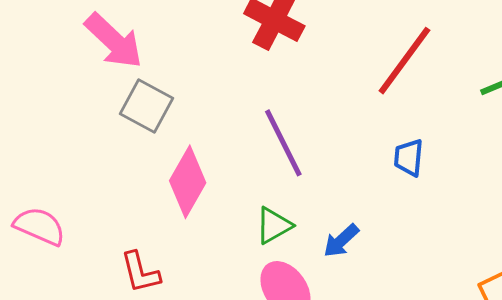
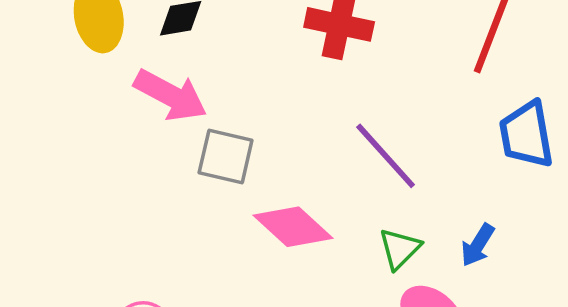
blue trapezoid: (409, 158) -> (526, 135), size x1.6
pink diamond: (188, 182) -> (293, 227), turned -62

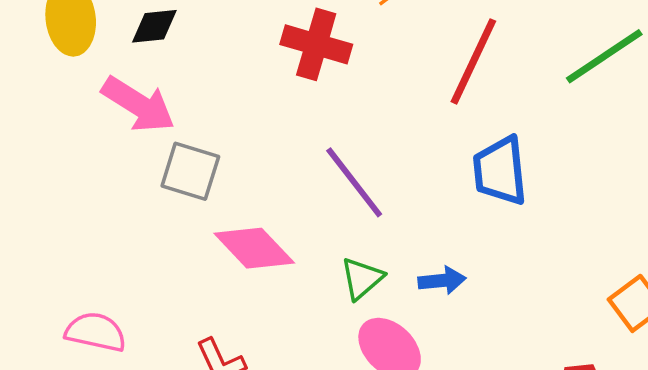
blue arrow: (478, 245) -> (442, 281), turned -132

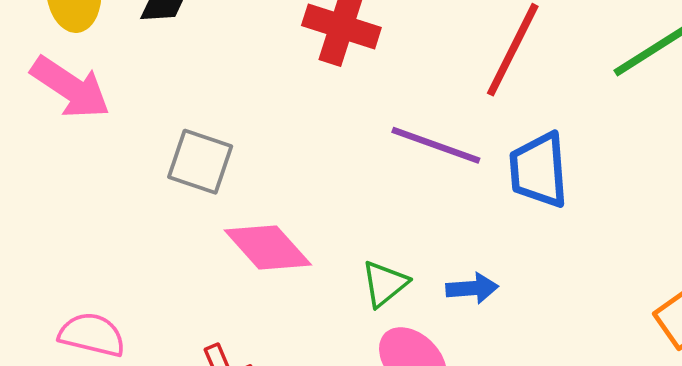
pink arrow: (138, 104) -> (70, 88), moved
purple line: (354, 182) -> (436, 145), moved, turned -34

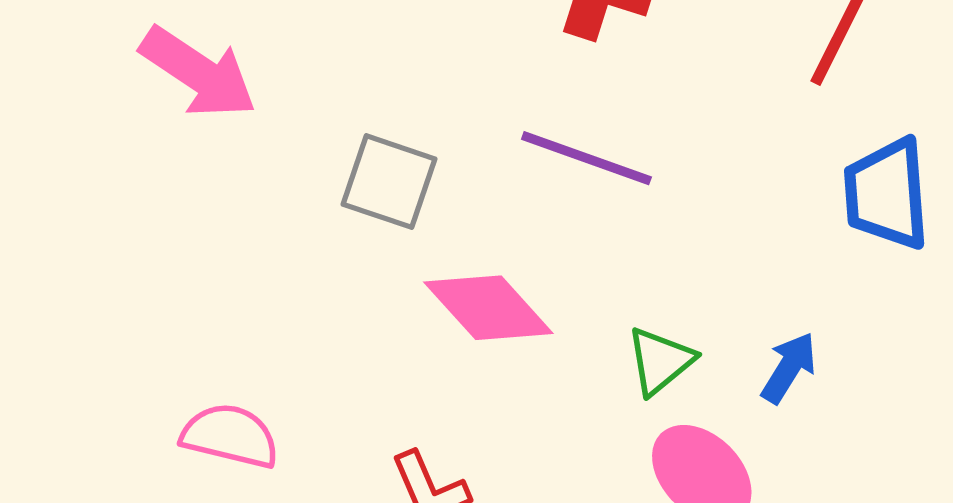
purple line: (436, 145) -> (586, 158), moved
blue arrow: (472, 288) -> (789, 368), turned -54

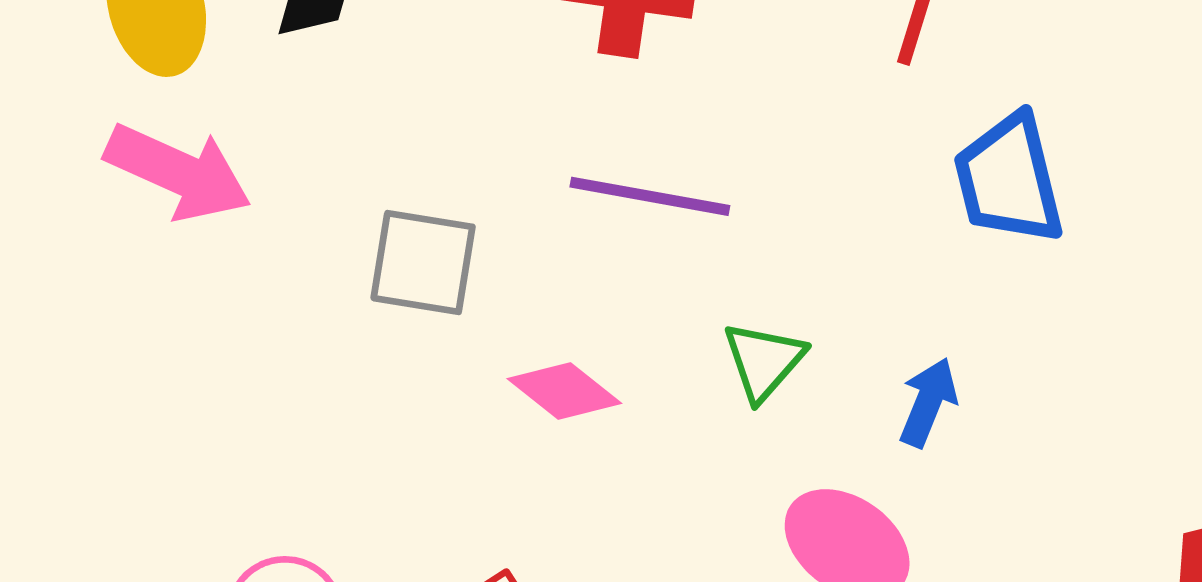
pink diamond: (488, 308) -> (564, 391), size x0.7
green triangle: (660, 361) -> (764, 361), moved

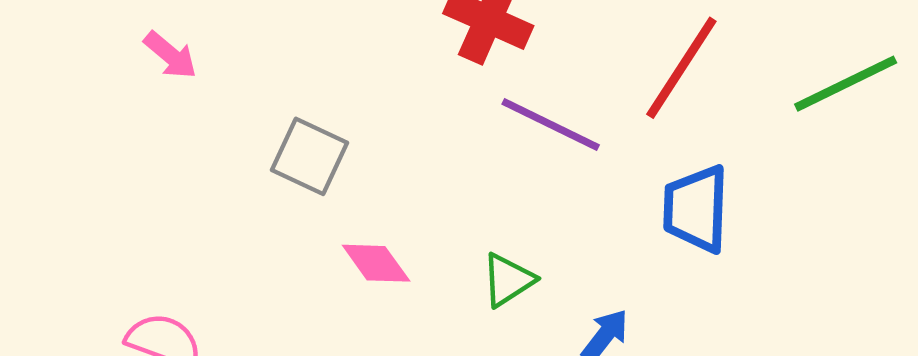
pink arrow: (178, 172) -> (170, 55), size x0.6
purple line: (650, 196) -> (551, 124), moved

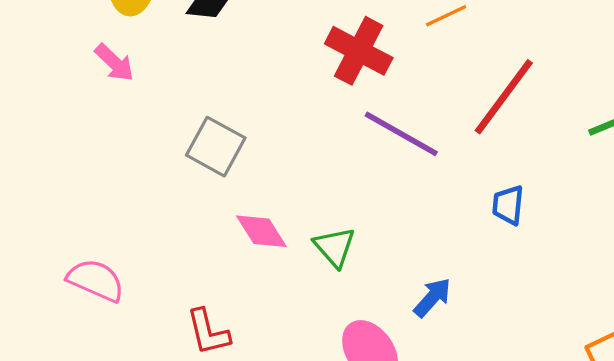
blue trapezoid: (696, 209) -> (508, 205), size x0.6
green triangle: (508, 280) -> (335, 247), moved, turned -42

